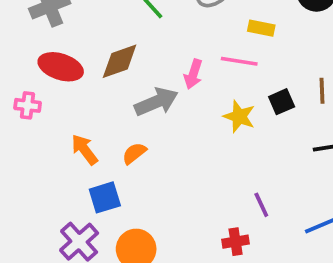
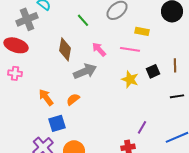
brown diamond: (120, 61) -> (65, 49), turned -60
red ellipse: (61, 67) -> (16, 45), moved
pink arrow: (193, 74) -> (99, 49), moved, turned 119
purple line: (261, 205) -> (142, 127), turned 56

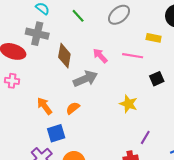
gray cross: (27, 19) -> (37, 34), moved, turned 35
green line: (83, 20) -> (78, 16), moved
yellow rectangle: (142, 31) -> (154, 38), moved
yellow star: (130, 79) -> (128, 104), moved

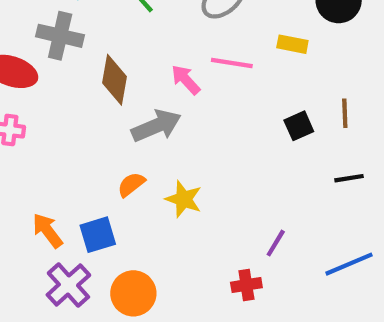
pink line: (133, 56) -> (232, 63), moved
yellow star: (128, 104) -> (184, 199), moved
orange arrow: (45, 106) -> (47, 231), moved

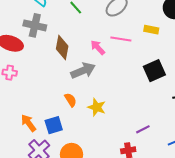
black square: (299, 126) -> (154, 71), size x1.5
orange semicircle: (131, 184) -> (70, 100), turned 96
purple line: (276, 243) -> (143, 129), turned 32

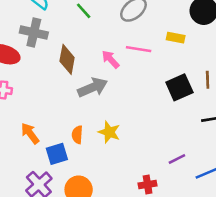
orange semicircle: (70, 100) -> (77, 135), moved, turned -144
orange arrow: (28, 123) -> (30, 133), moved
purple line: (143, 129) -> (177, 159), moved

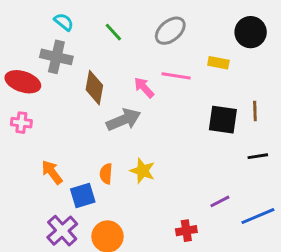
black square: (179, 87) -> (223, 120), turned 32

